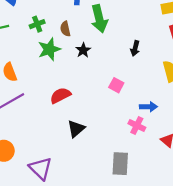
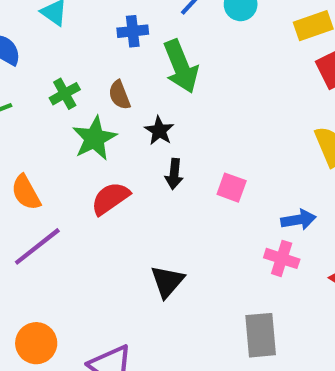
black arrow: (135, 48) -> (174, 174), moved
red semicircle: (60, 95) -> (110, 198), moved

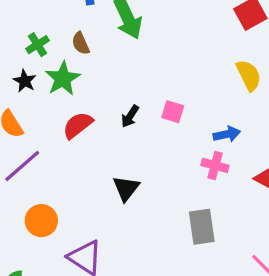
black star: (159, 131) -> (25, 81), moved
black arrow: (174, 174) -> (130, 116), moved, turned 30
orange circle: (36, 343) -> (41, 221), moved

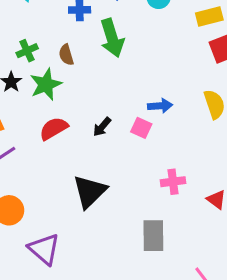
blue arrow: (227, 134) -> (160, 106), moved
pink cross: (215, 165) -> (173, 182), turned -30
black triangle: (126, 188) -> (90, 191), size x1.4

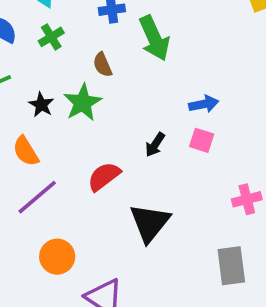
green cross: (27, 51) -> (51, 37), moved
blue arrow: (160, 106) -> (204, 104), moved
red semicircle: (54, 128) -> (104, 176), moved

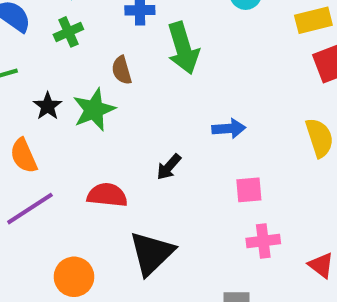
pink square: (202, 140) -> (249, 190), moved, turned -30
red semicircle: (104, 176) -> (107, 195), turned 36
orange circle: (57, 257) -> (74, 277), moved

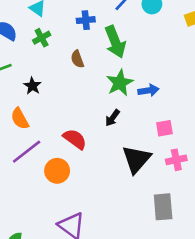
green star: (94, 110) -> (120, 83), moved
red semicircle: (107, 195) -> (75, 139), turned 35
black triangle: (152, 253) -> (136, 159), moved
orange circle: (74, 277) -> (57, 171), moved

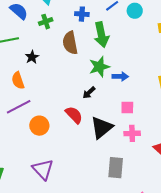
brown semicircle: (77, 59) -> (70, 43), size x1.6
red semicircle: (75, 139) -> (74, 115), moved

